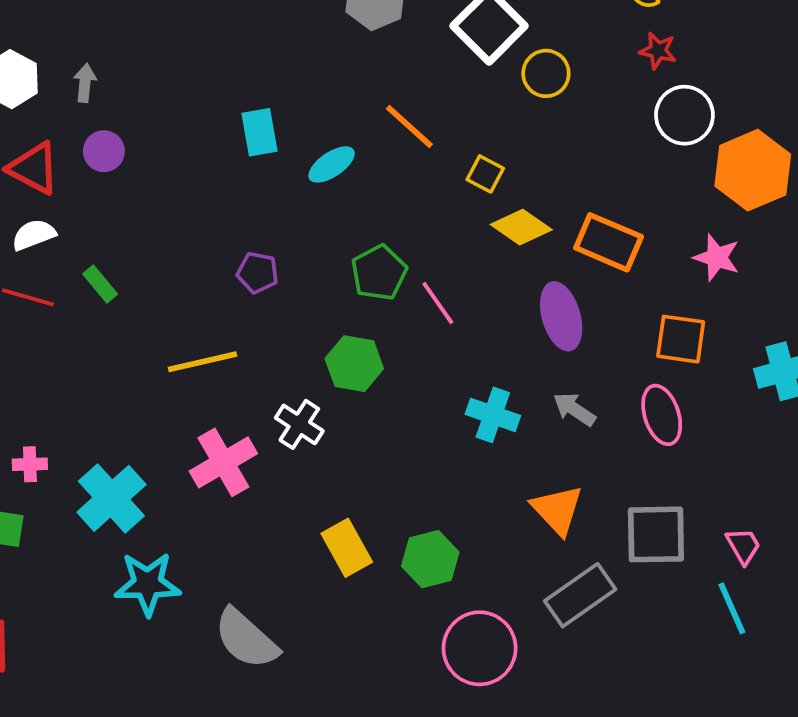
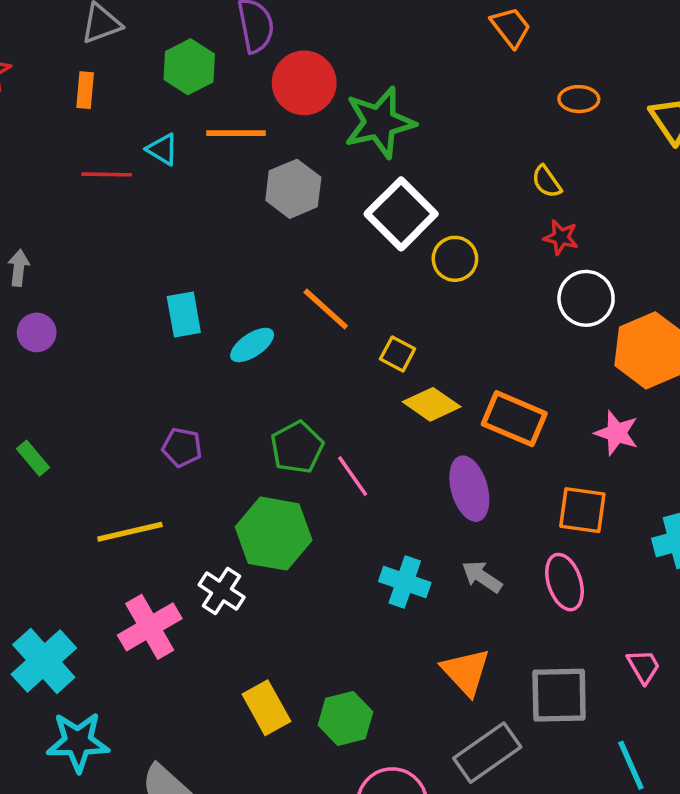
green hexagon: (354, 364) -> (274, 534), size x1.4
pink trapezoid: (743, 546) -> (643, 666), moved

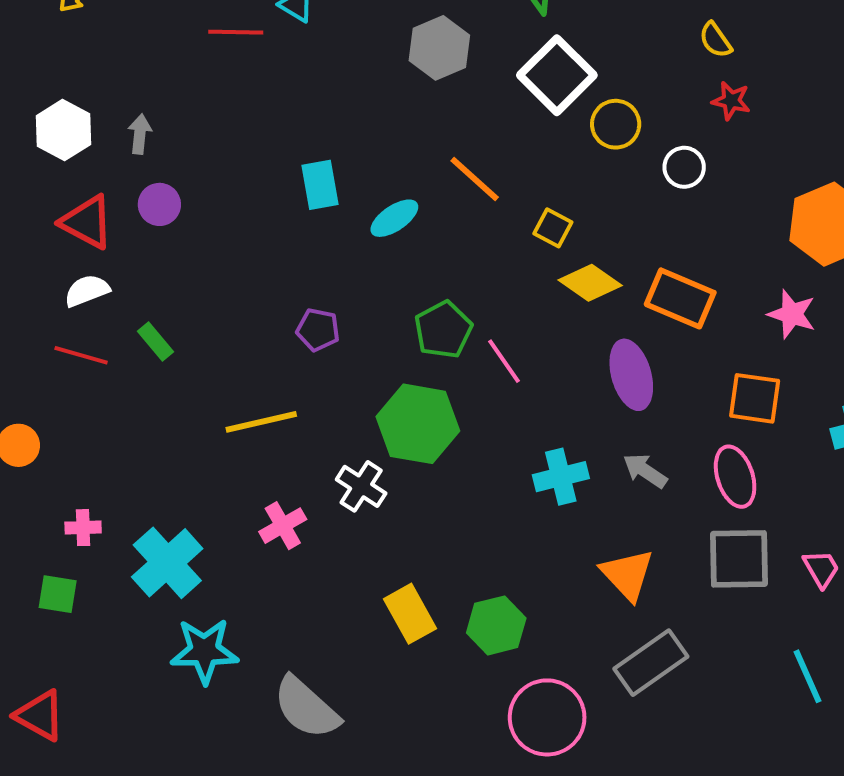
white circle: (586, 298) -> (684, 167), moved, size x0.7
cyan cross: (405, 582) -> (561, 477), turned -33
pink cross: (150, 627) -> (283, 526), size x0.7
gray square: (559, 695) -> (739, 559), moved

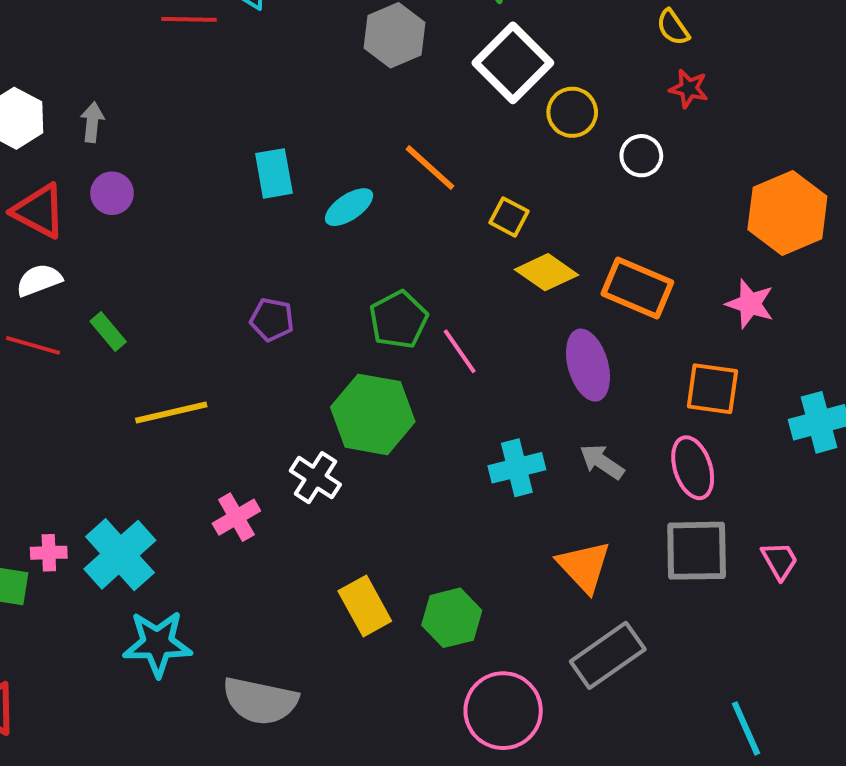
yellow line: (261, 422) -> (171, 412), moved
pink cross: (83, 528) -> (49, 553), moved
cyan line: (807, 676) -> (746, 728), moved
gray semicircle: (306, 708) -> (260, 701), turned -30

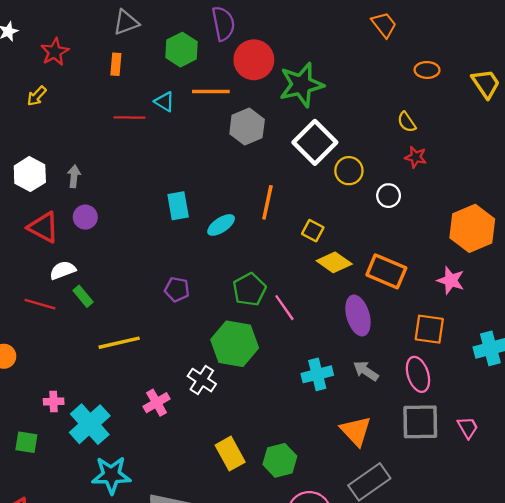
orange line: (430, 168) -> (267, 202), turned 60
white semicircle: (39, 280) -> (63, 270), moved
pink cross: (49, 553) -> (54, 402), moved

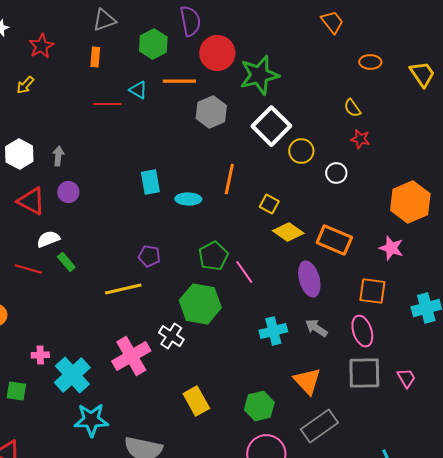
cyan ellipse: (221, 225) -> (188, 199), turned 35
yellow line: (119, 343) -> (123, 289), moved
pink cross: (157, 403) -> (131, 356), size x1.6
green hexagon: (280, 460) -> (259, 406), moved

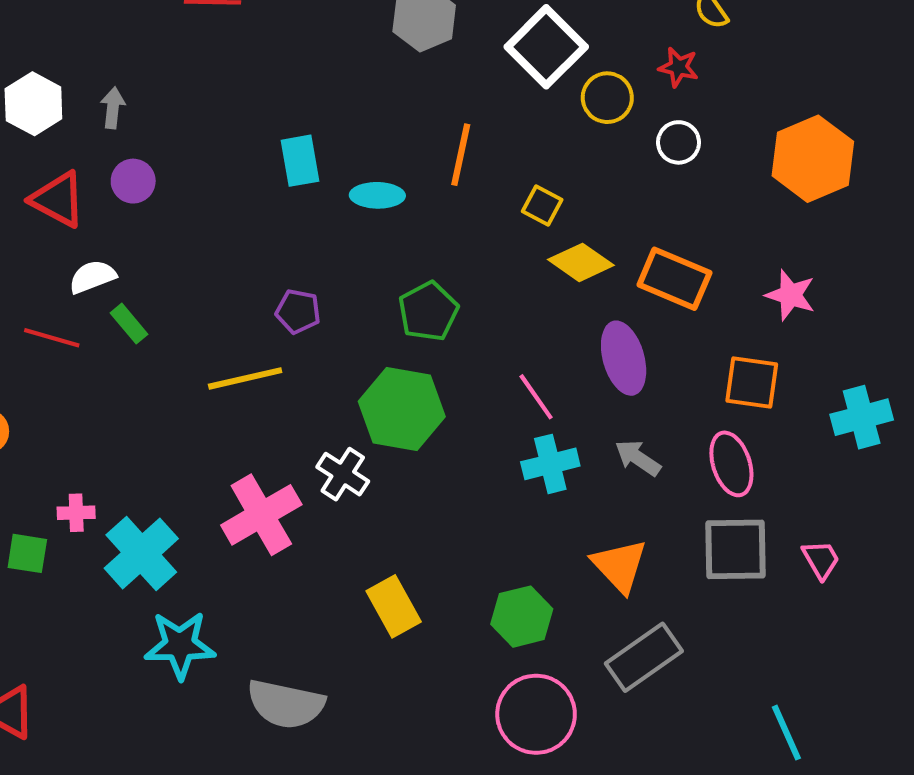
red star: (360, 139) -> (678, 67), moved
orange hexagon: (410, 202) -> (813, 159), moved
pink line: (244, 272) -> (536, 397), moved
green square: (16, 391) -> (27, 553), moved

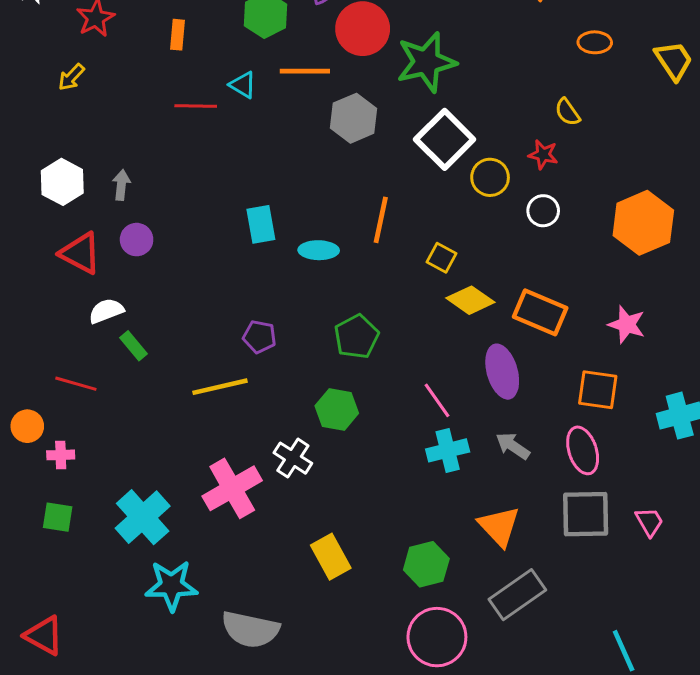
red line: (52, 338) -> (76, 384), moved
green hexagon: (402, 409) -> (337, 409), size x0.7
pink cross: (76, 513) -> (61, 455), moved

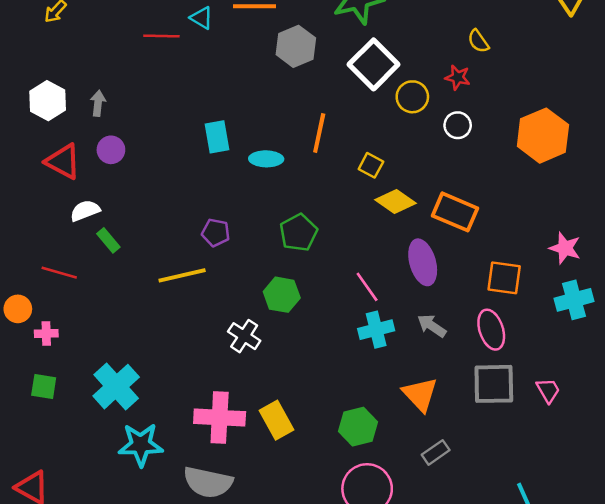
pink star: (627, 325) -> (565, 248), moved
pink cross: (232, 488) -> (220, 418), moved, turned 33
gray rectangle: (517, 595) -> (436, 452), size x0.6

